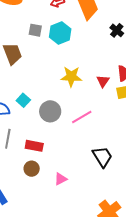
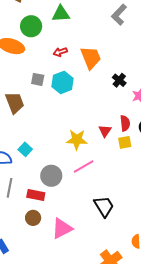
yellow star: (71, 77) -> (77, 140), moved
gray circle: (50, 111) -> (51, 176), moved
pink triangle: (61, 179) -> (62, 228), size x1.6

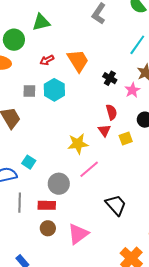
red semicircle: (125, 123) -> (111, 112), moved

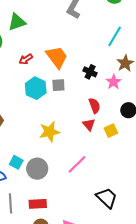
gray square: (29, 91) -> (58, 85), moved
yellow star: (78, 144) -> (49, 132), moved
gray circle: (59, 184) -> (37, 169), moved

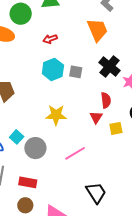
orange trapezoid: (57, 57) -> (97, 30), moved
black cross: (90, 72) -> (110, 66), size x1.5

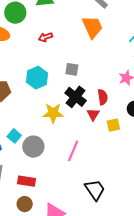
black cross: (110, 66) -> (76, 97), moved
cyan hexagon: (53, 69) -> (37, 78), moved
pink line: (75, 153) -> (73, 151), turned -35

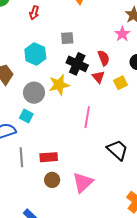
red arrow: (45, 37) -> (34, 13), turned -40
gray circle: (33, 147) -> (34, 93), moved

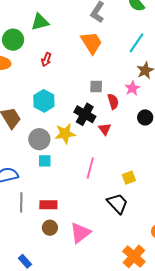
gray square: (67, 38) -> (96, 87), moved
red semicircle: (104, 58) -> (113, 101), moved
yellow square: (120, 83) -> (129, 178), moved
cyan square: (26, 116) -> (45, 161), moved, turned -32

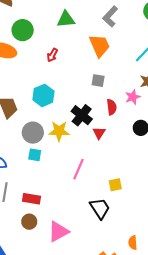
green triangle: (40, 22) -> (66, 19), moved
gray square: (96, 87) -> (98, 81), moved

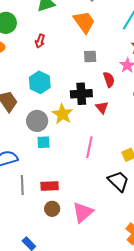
black cross: (82, 115) -> (81, 94), turned -30
yellow star: (59, 131) -> (62, 114), turned -30

